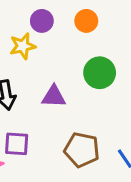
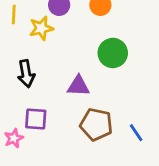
purple triangle: (54, 96) -> (78, 86), moved

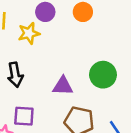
green circle: (113, 53) -> (103, 75), moved

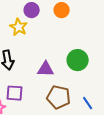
yellow star: (29, 33) -> (19, 27), turned -30

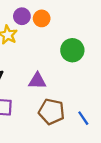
orange circle: (62, 10) -> (42, 18), moved
green circle: (78, 60) -> (72, 50), moved

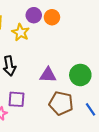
green circle: (72, 50) -> (80, 75), moved

